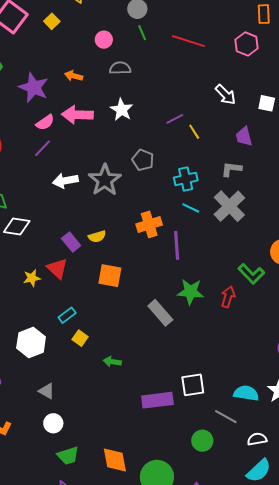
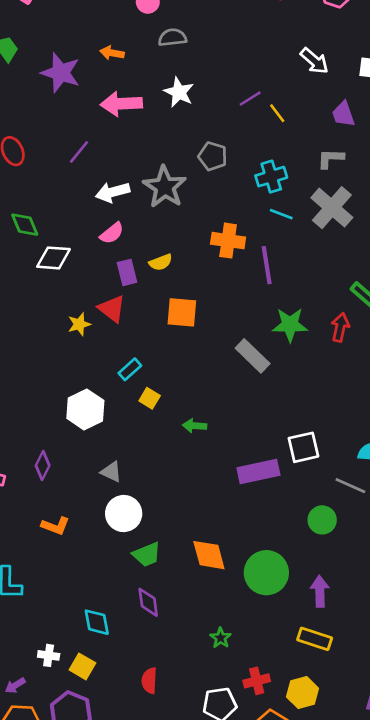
pink semicircle: (45, 122) -> (112, 233), moved
orange cross: (149, 224) -> (228, 241), turned 30
purple rectangle: (71, 242) -> (127, 272), turned 30
white circle: (53, 423) -> (124, 514), size x1.4

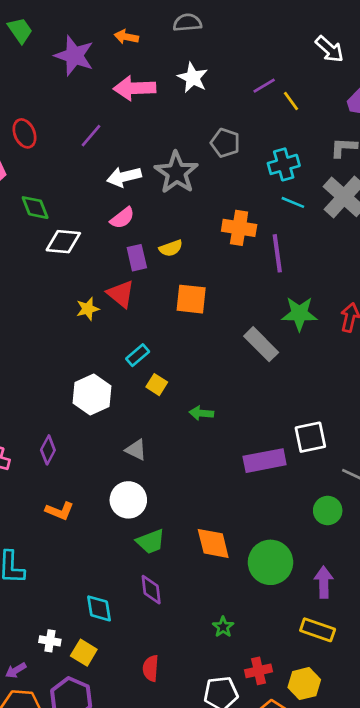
gray triangle: (111, 472) -> (136, 450), moved

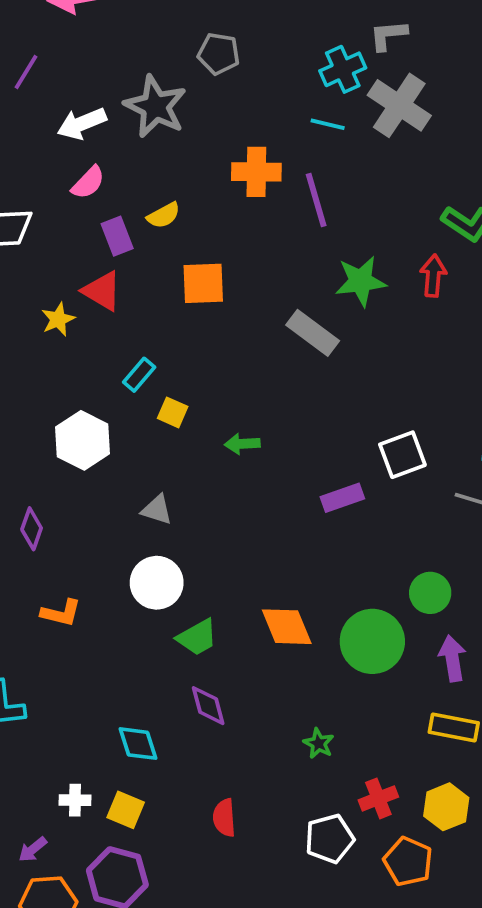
cyan cross: (284, 164) -> (343, 69), moved
purple rectangle: (265, 461) -> (342, 498), size x0.7
green circle: (328, 511) -> (430, 593), moved

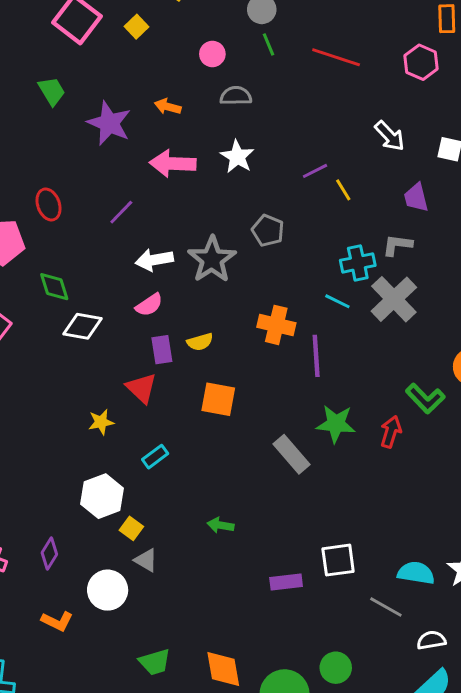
yellow star: (58, 319) -> (101, 422), moved
yellow square: (173, 412) -> (131, 528), moved
white circle: (157, 583) -> (108, 590), moved

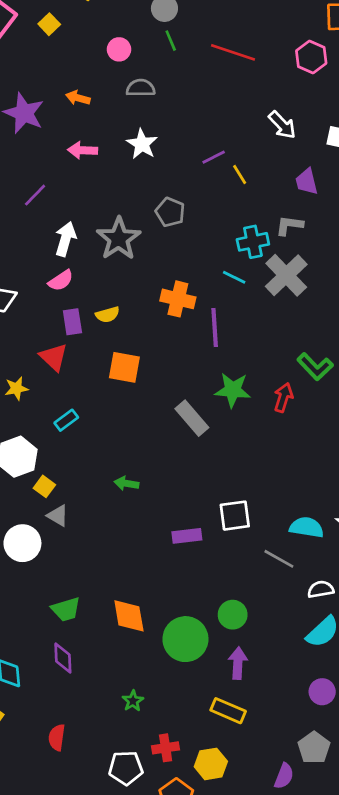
pink arrow: (173, 163) -> (82, 150), size x0.7
white arrow: (154, 260) -> (65, 239), turned 116

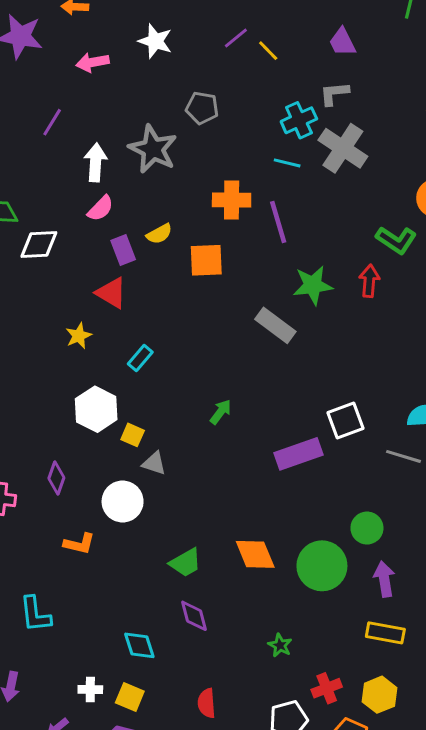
orange square: (124, 367) -> (206, 260), moved
green arrow: (126, 483) -> (221, 412), turned 130
purple rectangle: (187, 536) -> (299, 454), size x1.4

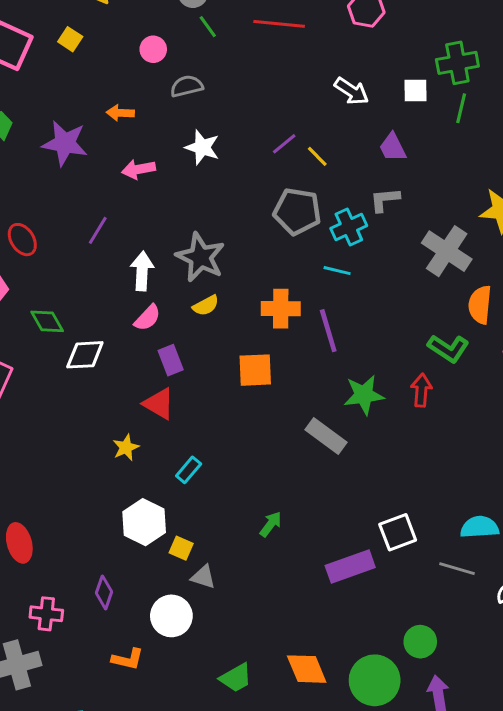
gray pentagon: (202, 108) -> (297, 211), moved, size x1.4
gray cross: (343, 148) -> (447, 251), moved
yellow semicircle: (159, 234) -> (206, 305), moved

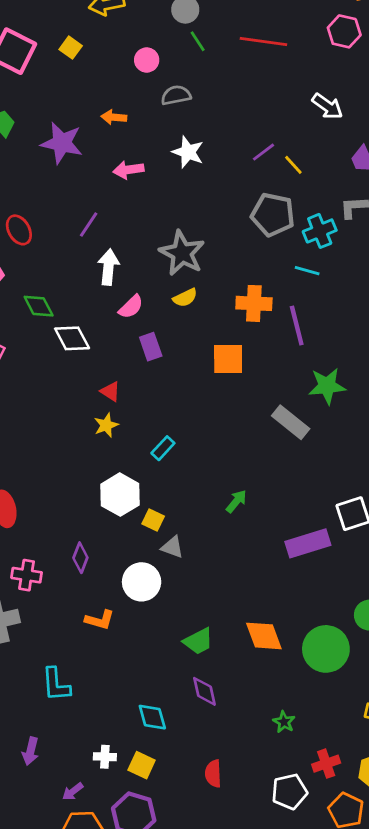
white arrow: (142, 271) -> (108, 267), moved
white diamond: (85, 355) -> (72, 338), turned 63
red triangle: (159, 404) -> (110, 391), moved, size x0.7

